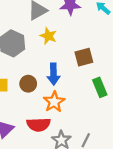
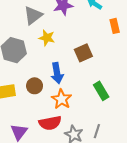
green rectangle: (100, 87) -> (101, 91), moved

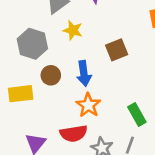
brown circle: (35, 86) -> (51, 75), moved
green rectangle: (101, 91) -> (137, 114), moved

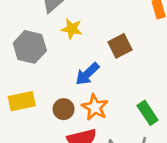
blue arrow: (84, 73) -> (87, 74), turned 60
brown circle: (51, 75) -> (64, 109), moved

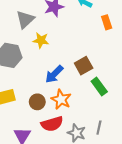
brown square: (120, 46) -> (84, 66), moved
green rectangle: (147, 113) -> (99, 87), moved

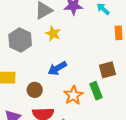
brown square: (84, 66) -> (107, 70), moved
orange star: (61, 99) -> (73, 95), moved

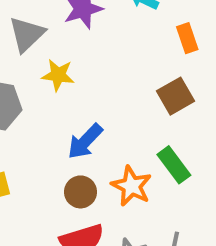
brown square: (107, 70) -> (176, 96), moved
brown circle: (35, 90) -> (81, 192), moved

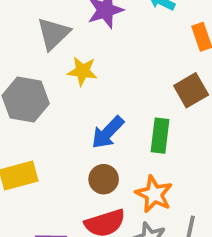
green rectangle: (174, 165) -> (160, 136), moved, turned 44
orange star: (131, 186) -> (154, 194), moved

